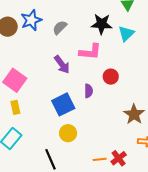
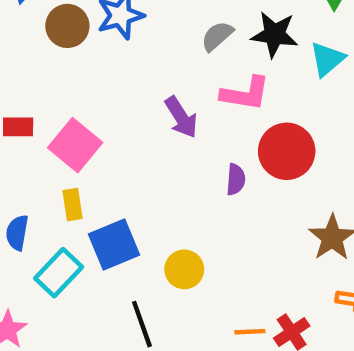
gray semicircle: (60, 28) -> (217, 36), moved
red circle: (111, 77) -> (287, 151), size x1.6
blue square: (63, 104) -> (114, 245), moved

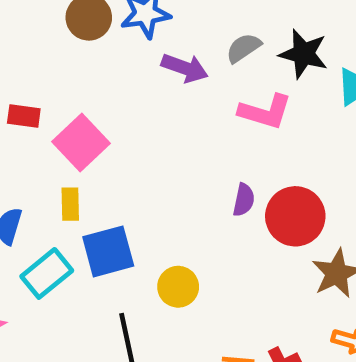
purple arrow: (181, 117) -> (185, 68), moved, turned -45
red circle: (287, 151) -> (295, 216), moved

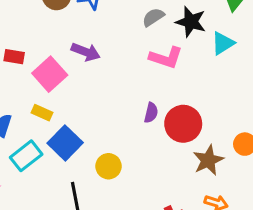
purple arrow: (185, 68) -> (86, 52), moved
yellow rectangle: (70, 204) -> (42, 113), turned -66
blue square: (108, 251) -> (65, 143), turned -32

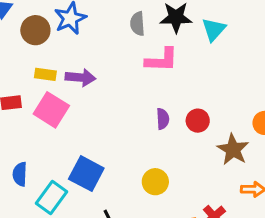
gray semicircle: (153, 17) -> (137, 24), turned -45
yellow rectangle: (42, 113) -> (45, 74), moved
red circle: (183, 124) -> (198, 121), size x0.6
yellow circle: (109, 166) -> (155, 182), moved

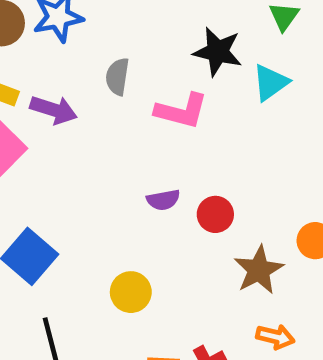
gray semicircle: (137, 24) -> (117, 77), moved
purple semicircle: (163, 119) -> (163, 200), turned 70

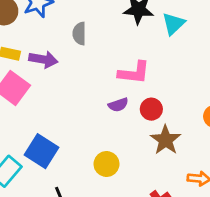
pink L-shape: (181, 111) -> (134, 73), moved
brown star: (259, 270) -> (166, 140), moved

